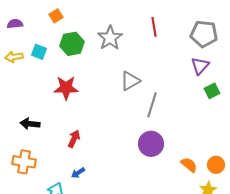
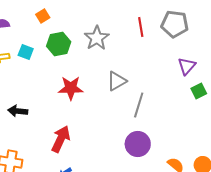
gray pentagon: (204, 34) -> (175, 24), moved
red star: (66, 88) -> (71, 88), moved
black arrow: (30, 124) -> (18, 111), moved
red arrow: (74, 139) -> (61, 139), size x1.5

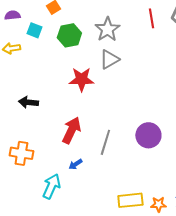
cyan square: (26, 52) -> (34, 30), moved
gray triangle: (117, 81) -> (109, 59), moved
gray line: (139, 105) -> (105, 142), moved

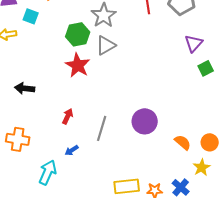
green hexagon: (69, 35) -> (78, 34), moved
red star: (81, 79) -> (78, 65), turned 30
red arrow: (71, 130) -> (68, 116), size x0.6

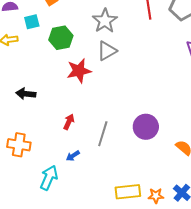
cyan square: (31, 16) -> (32, 22), turned -35
green hexagon: (78, 34) -> (61, 38), moved
red star: (78, 65) -> (79, 71), turned 30

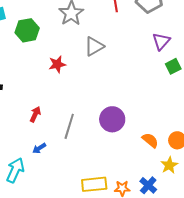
gray triangle: (107, 51) -> (94, 46), moved
red star: (79, 71) -> (57, 64), moved, size x0.7

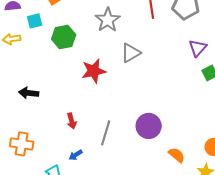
red star: (57, 64) -> (94, 71), size x1.4
red arrow: (35, 114) -> (72, 121), turned 140
orange semicircle: (150, 140) -> (177, 155), moved

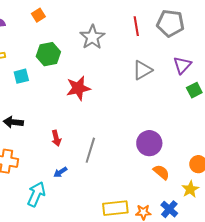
cyan square: (35, 21) -> (21, 76), moved
gray triangle: (131, 53) -> (142, 70), moved
black arrow: (29, 93) -> (13, 122), moved
purple circle: (149, 126) -> (149, 143), moved

